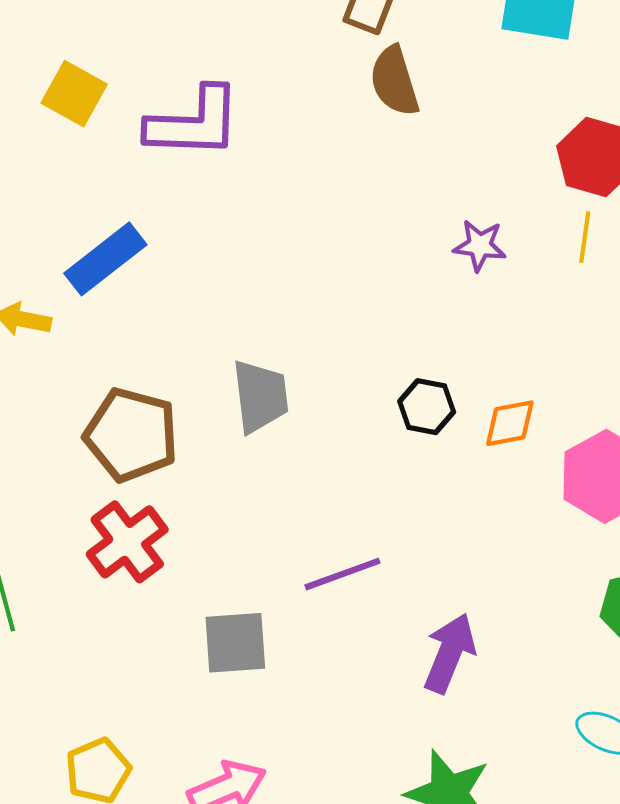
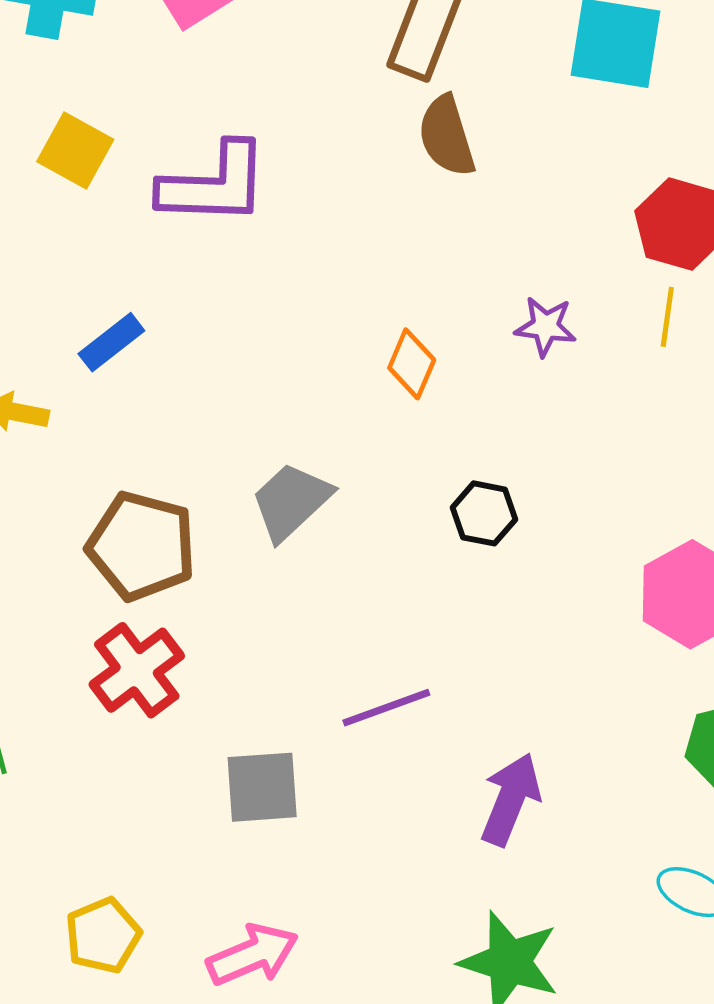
blue rectangle: (105, 259) -> (111, 342), size x0.7
gray trapezoid: (260, 396) -> (291, 501), turned -126
orange diamond: (510, 423) -> (412, 364), moved, turned -56

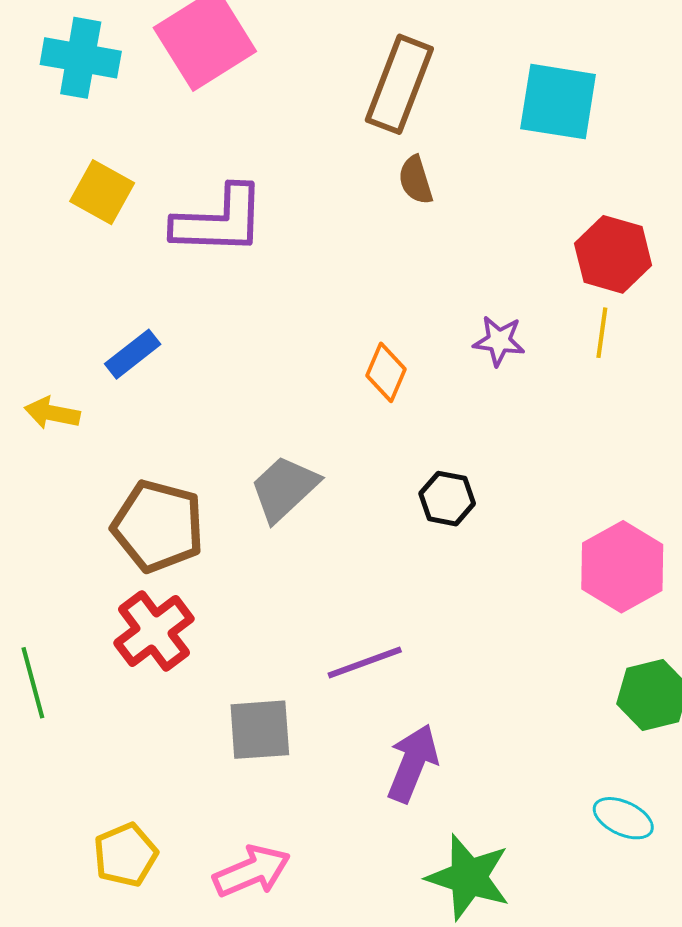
brown semicircle: (447, 136) -> (416, 180), size x0.7
purple arrow: (511, 799) -> (413, 763), moved

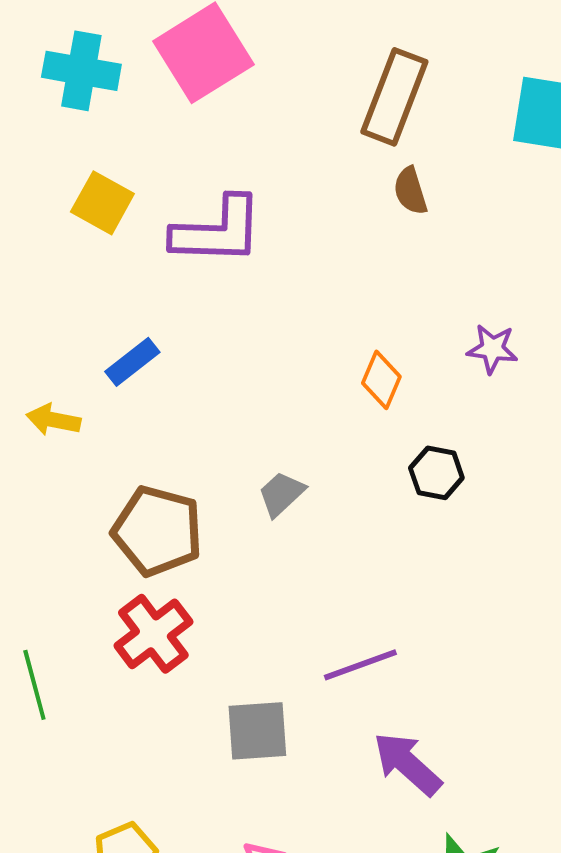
gray trapezoid: (284, 488) -> (281, 494), size x0.7
black hexagon: (447, 499) -> (436, 473), moved
purple arrow: (413, 763) -> (407, 764), turned -70

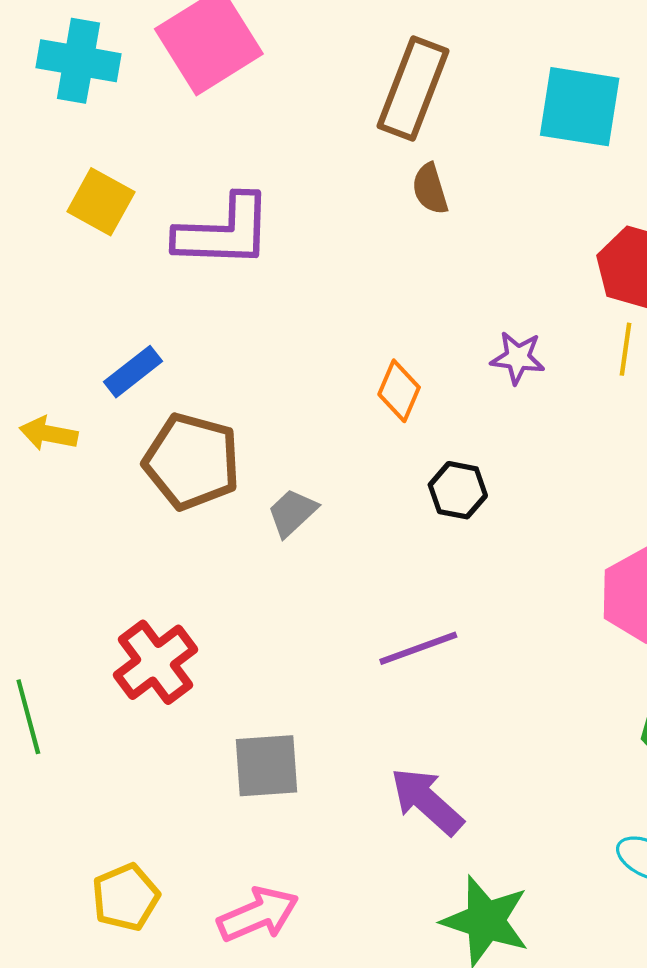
brown pentagon: (157, 531) -> (192, 461), moved
purple line: (360, 665) -> (418, 648), moved

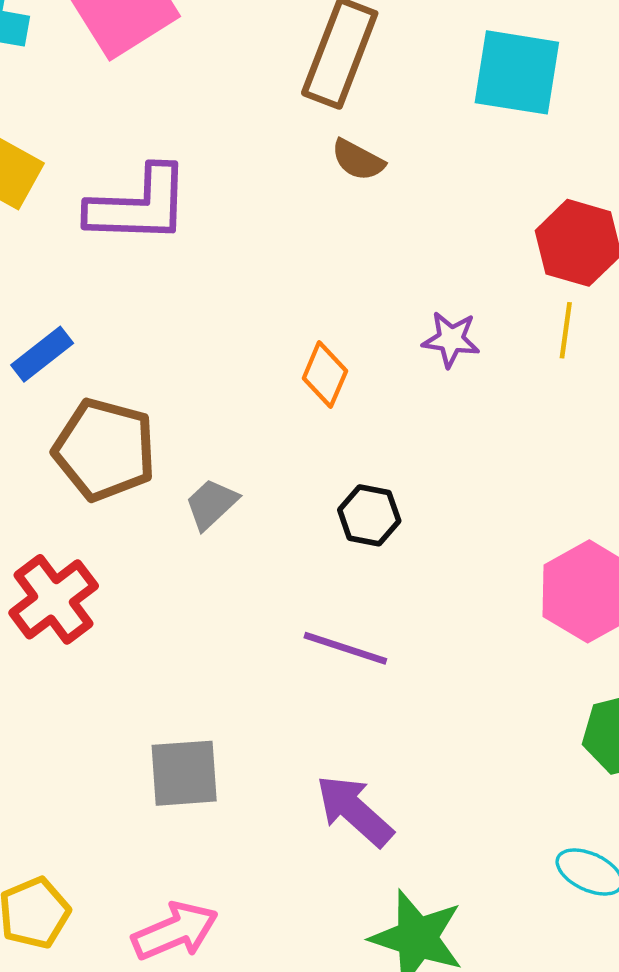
brown semicircle: (430, 189) -> (358, 160), turned -45
black hexagon: (458, 490) -> (369, 515), moved
purple line: (418, 648) -> (345, 648), turned 38
red cross: (155, 662) -> (54, 599), moved

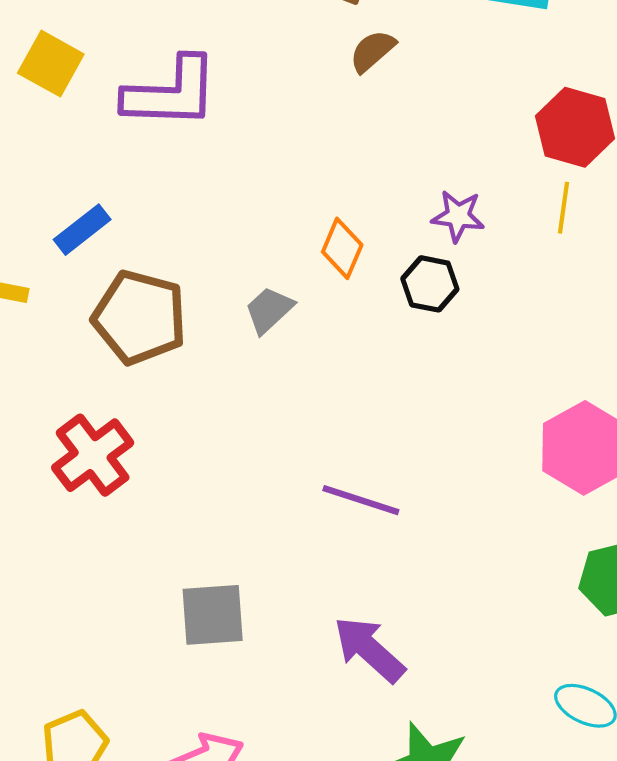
brown semicircle: (358, 160) -> (372, 51), turned 111
gray trapezoid: (211, 504) -> (269, 310), moved
black hexagon: (369, 515) -> (430, 284), moved

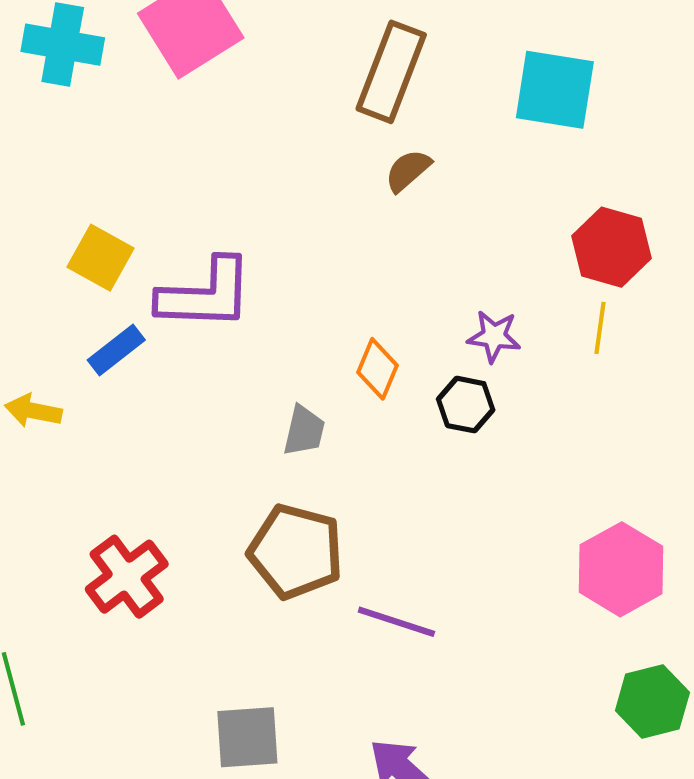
yellow square: (51, 64) -> (100, 258), moved
purple L-shape: (171, 93) -> (205, 294), moved
gray trapezoid: (269, 310) -> (304, 431), turned 146
brown pentagon: (140, 317) -> (296, 551), moved

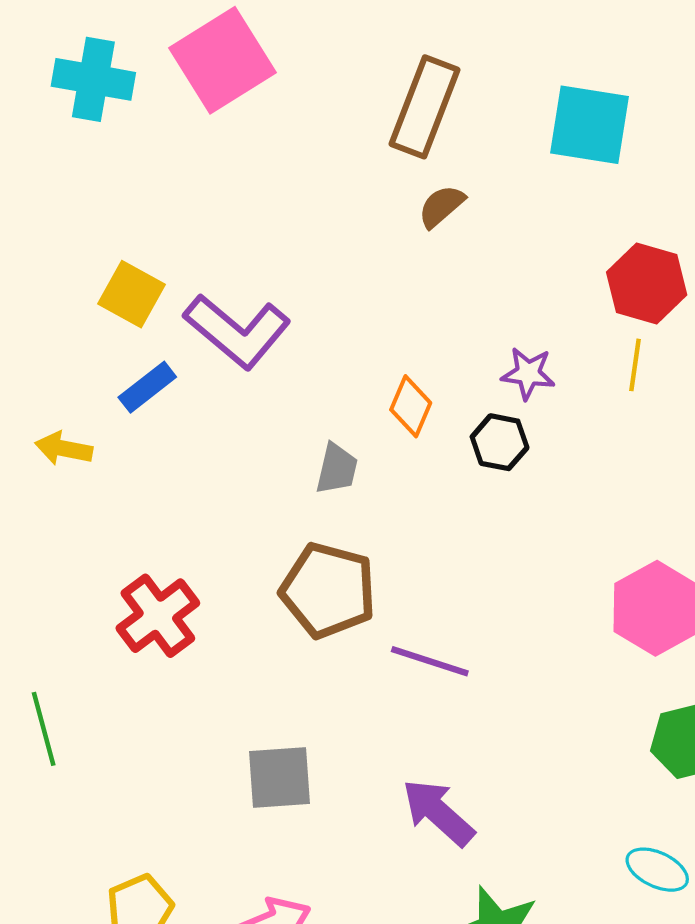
purple L-shape: (205, 294) -> (237, 331), turned 38

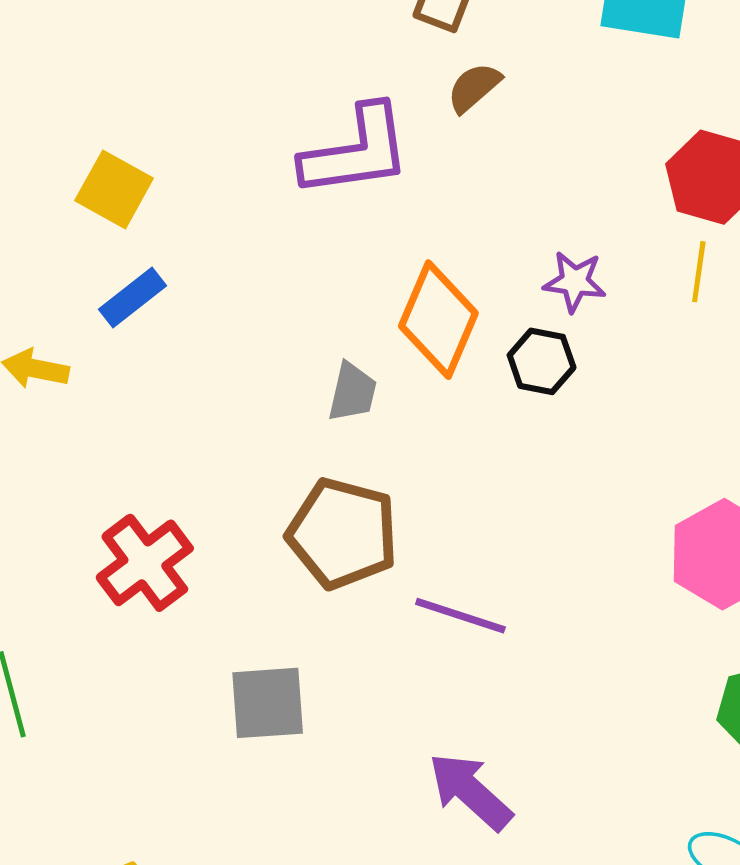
purple L-shape: (237, 331) -> (356, 151), moved, turned -48
orange diamond: (411, 406) -> (438, 320), size x1.6
gray square: (280, 778) -> (268, 703), moved

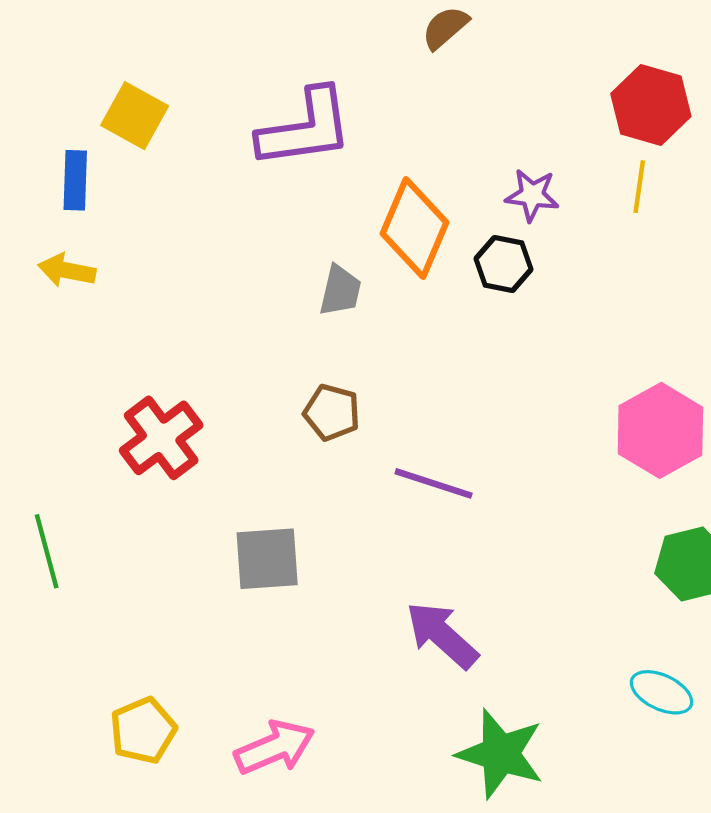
purple L-shape: (356, 151) -> (305, 128), moved
blue rectangle: (133, 298) -> (75, 180), moved, turned -50
brown pentagon: (343, 533) -> (332, 412), size x0.6

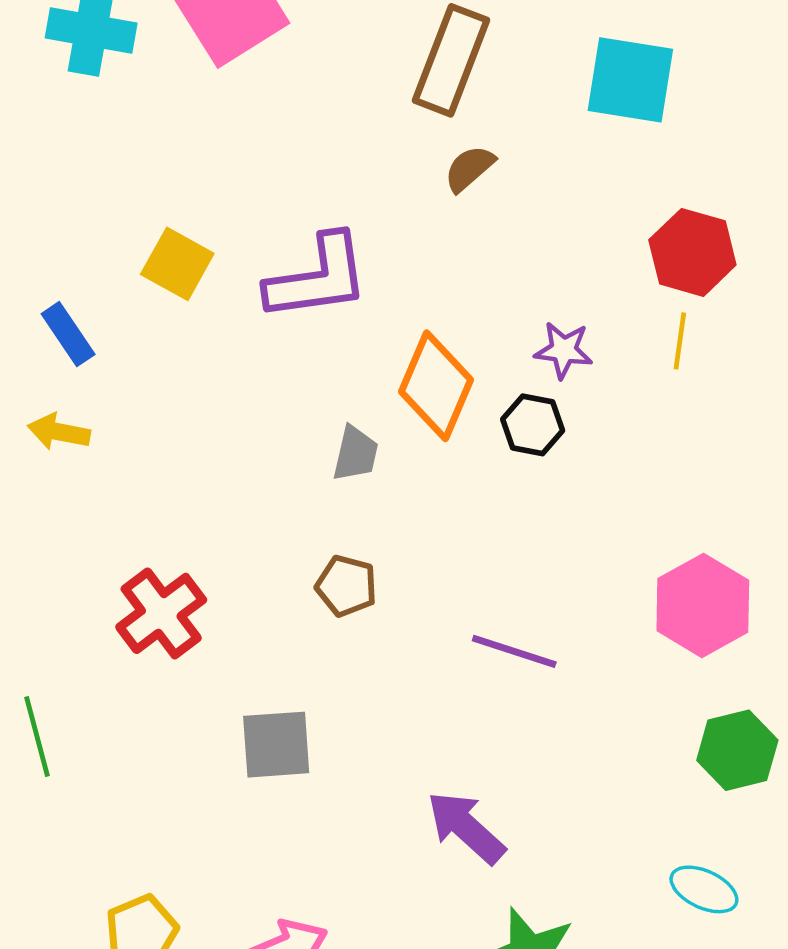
yellow square: (135, 116) -> (177, 264), moved
blue rectangle: (75, 180) -> (68, 334), turned -36
purple line: (434, 483) -> (514, 651), moved

